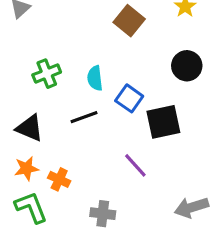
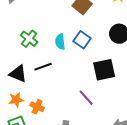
green cross: (47, 74) -> (29, 39), turned -30
blue square: (129, 98) -> (82, 40), moved
black line: (84, 117) -> (43, 67), moved

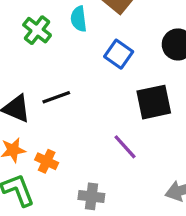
green cross: (29, 39) -> (37, 30), moved
cyan semicircle: (60, 42) -> (79, 19), moved

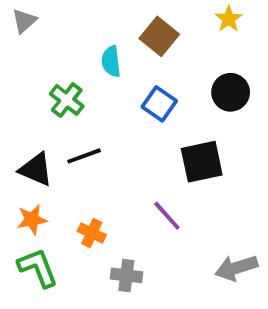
green cross: (37, 30) -> (67, 100), moved
orange cross: (47, 161) -> (92, 233), moved

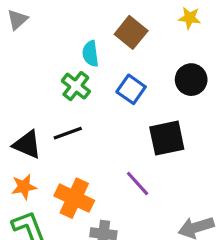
yellow star: (229, 19) -> (190, 18), turned -30
green cross: (67, 100) -> (76, 86), moved
orange cross: (92, 233) -> (74, 198), size x1.6

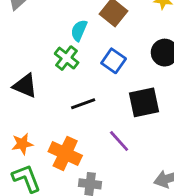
cyan semicircle: (90, 54) -> (79, 30), turned 30
black line: (68, 133) -> (83, 104), moved
black triangle: (27, 145) -> (25, 86), moved

